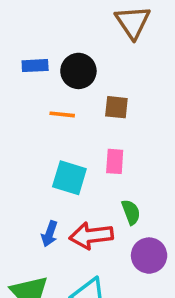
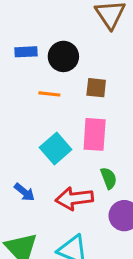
pink rectangle: (115, 161) -> (95, 134), size x1.5
cyan square: (69, 178) -> (56, 149), turned 32
blue arrow: (50, 234) -> (24, 192), moved, turned -70

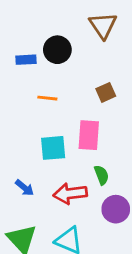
black circle: (63, 56) -> (57, 50), moved
brown square: (96, 88) -> (106, 92), moved, turned -30
cyan square: (56, 149) -> (53, 148), turned 36

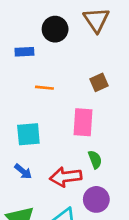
black circle: (57, 50) -> (55, 29), moved
cyan square: (53, 148) -> (28, 134), moved
purple circle: (116, 209) -> (96, 199), moved

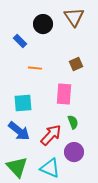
blue rectangle: (24, 52) -> (20, 41), turned 48
blue arrow: (23, 172) -> (19, 131), size x1.6
red arrow: (66, 177) -> (51, 135), turned 140

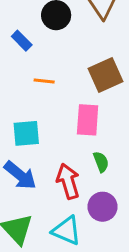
brown square: (76, 64) -> (105, 75), size x1.6
red arrow: (51, 135) -> (68, 181), turned -60

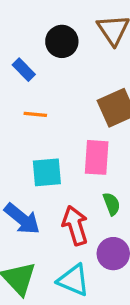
orange line: (44, 81) -> (35, 114), moved
cyan square: (26, 133) -> (47, 172), moved

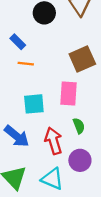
blue rectangle: (24, 70) -> (18, 42), moved

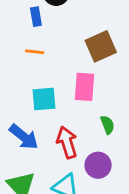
blue rectangle: (18, 42) -> (36, 17), moved, turned 35
green semicircle: (79, 126) -> (107, 125), moved

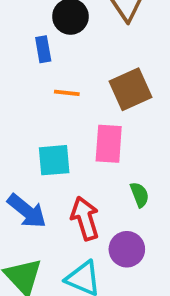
orange line: (35, 52) -> (67, 93), moved

